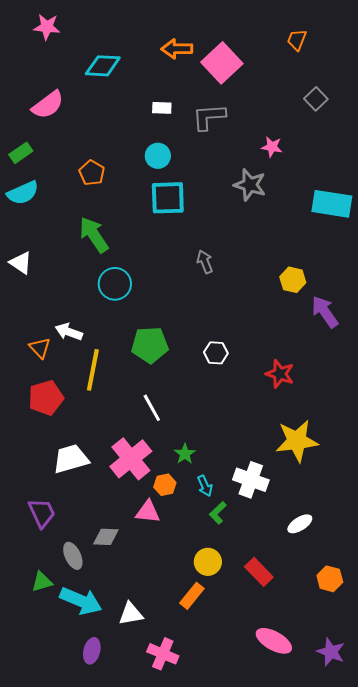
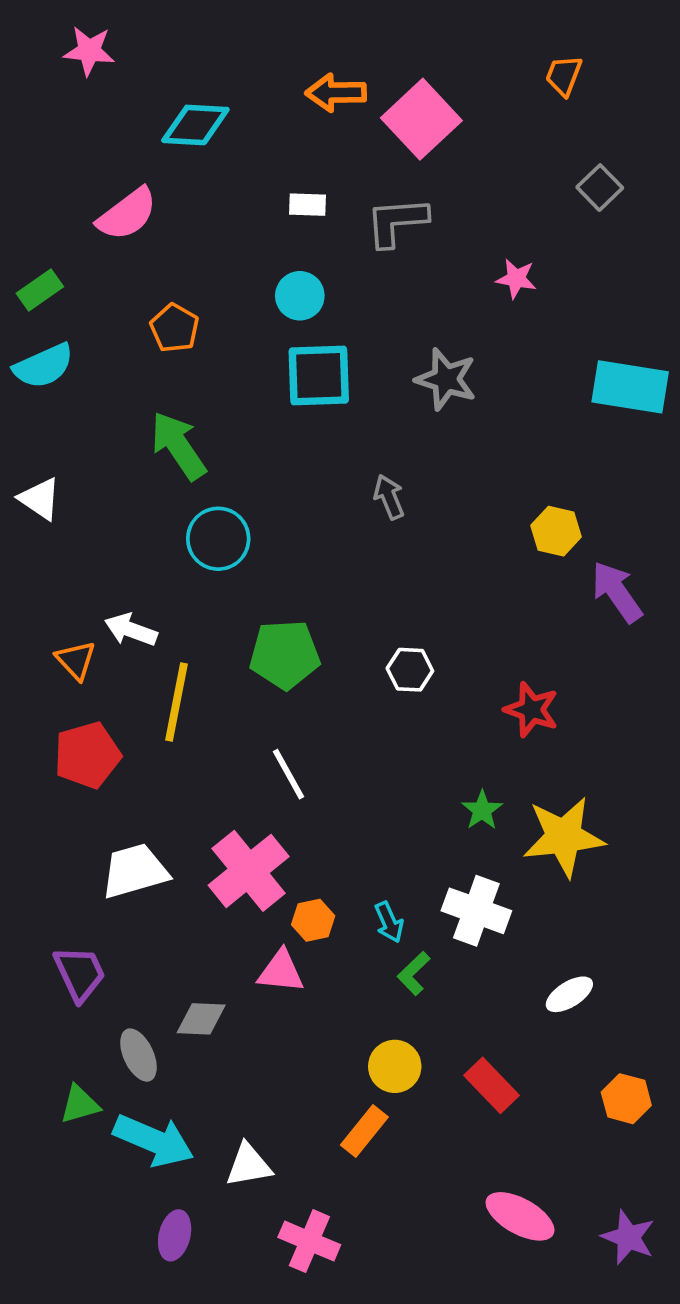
pink semicircle: (48, 105) -> (127, 214), moved
gray star: (250, 185) -> (446, 379), moved
green star: (185, 454) -> (482, 810), moved

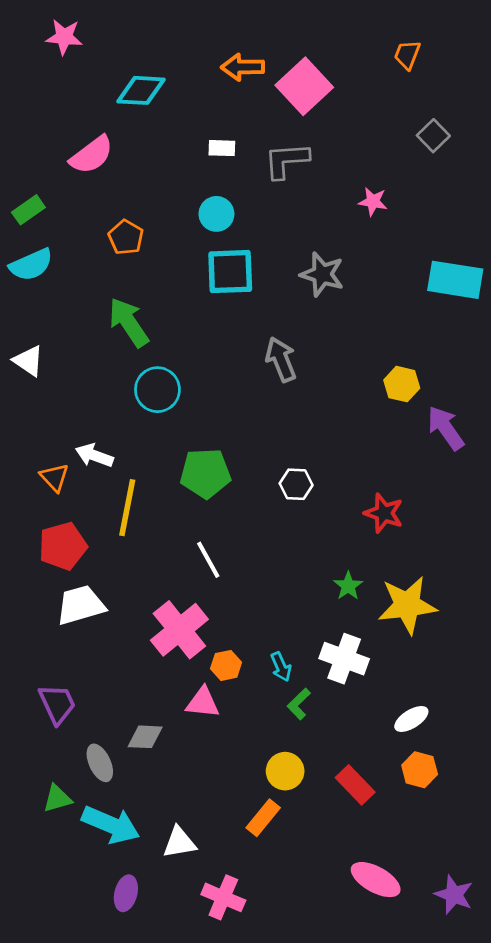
gray arrow: (389, 497) -> (281, 359), size x1.4
white trapezoid: (135, 871) -> (81, 605), moved
orange hexagon: (626, 1099) -> (420, 770), moved

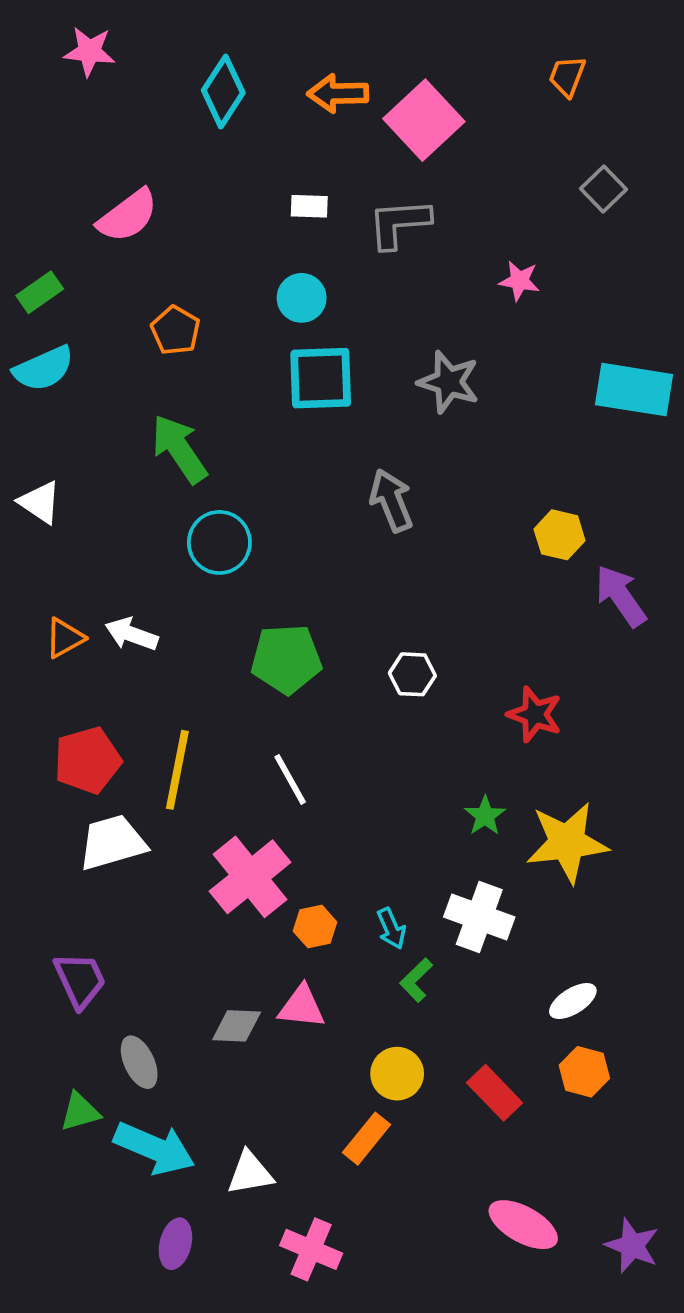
cyan diamond: (141, 90) -> (223, 92), moved, turned -60
orange triangle: (55, 477) -> (65, 638), moved, turned 44
yellow line: (127, 508) -> (177, 770), moved
pink triangle: (203, 703) -> (302, 1007), moved
gray diamond: (145, 737) -> (237, 1026), moved

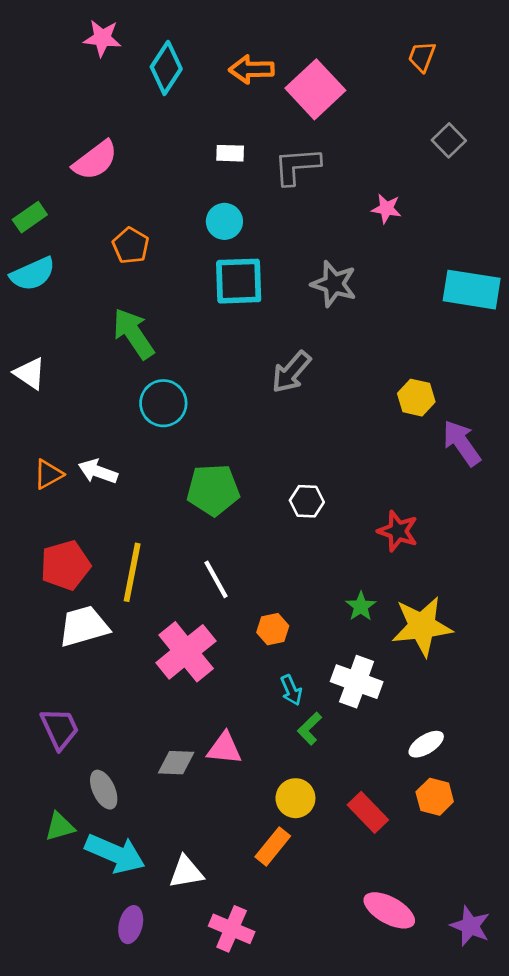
pink star: (89, 51) -> (102, 38), moved
gray arrow: (391, 500) -> (291, 372), turned -117
orange hexagon: (315, 927) -> (273, 629), moved

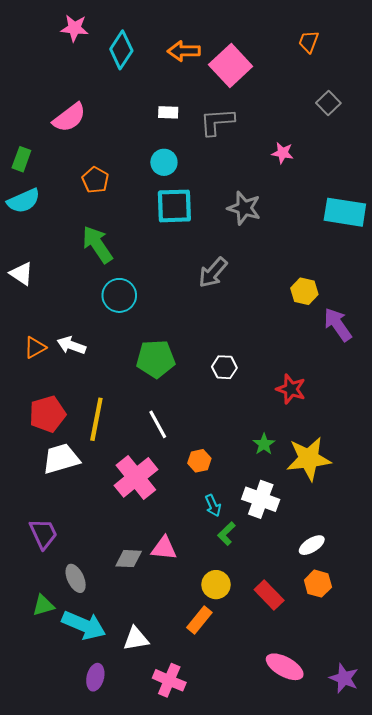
green rectangle: (30, 217) -> (21, 159), turned -35

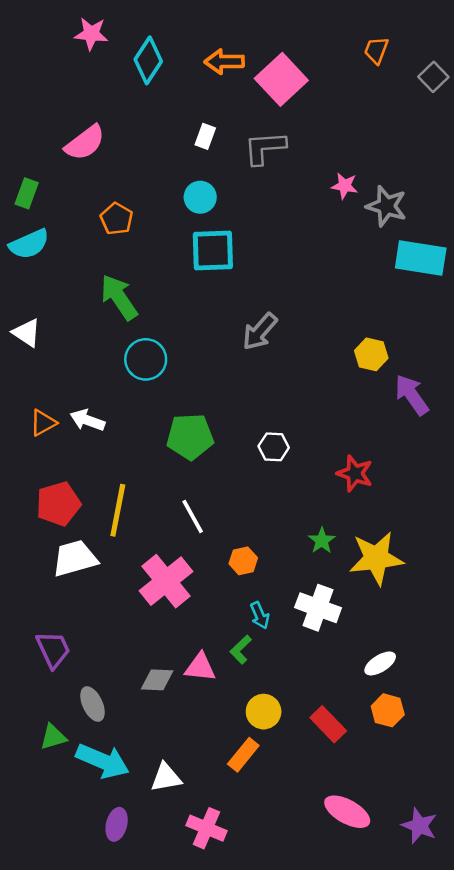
gray square: (328, 103) -> (433, 77), moved
white rectangle: (168, 112) -> (205, 136), turned -72
gray star: (244, 208) -> (386, 206), moved
green L-shape: (226, 534) -> (241, 650), moved

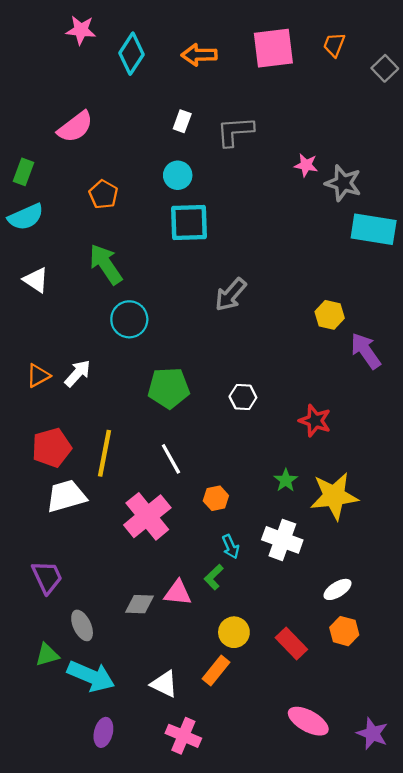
pink square: (281, 79) -> (273, 48), moved, turned 36
white triangle: (27, 333) -> (36, 280), moved
white arrow: (87, 420) -> (78, 373), turned 112
white triangle: (166, 777) -> (164, 684), moved, turned 36

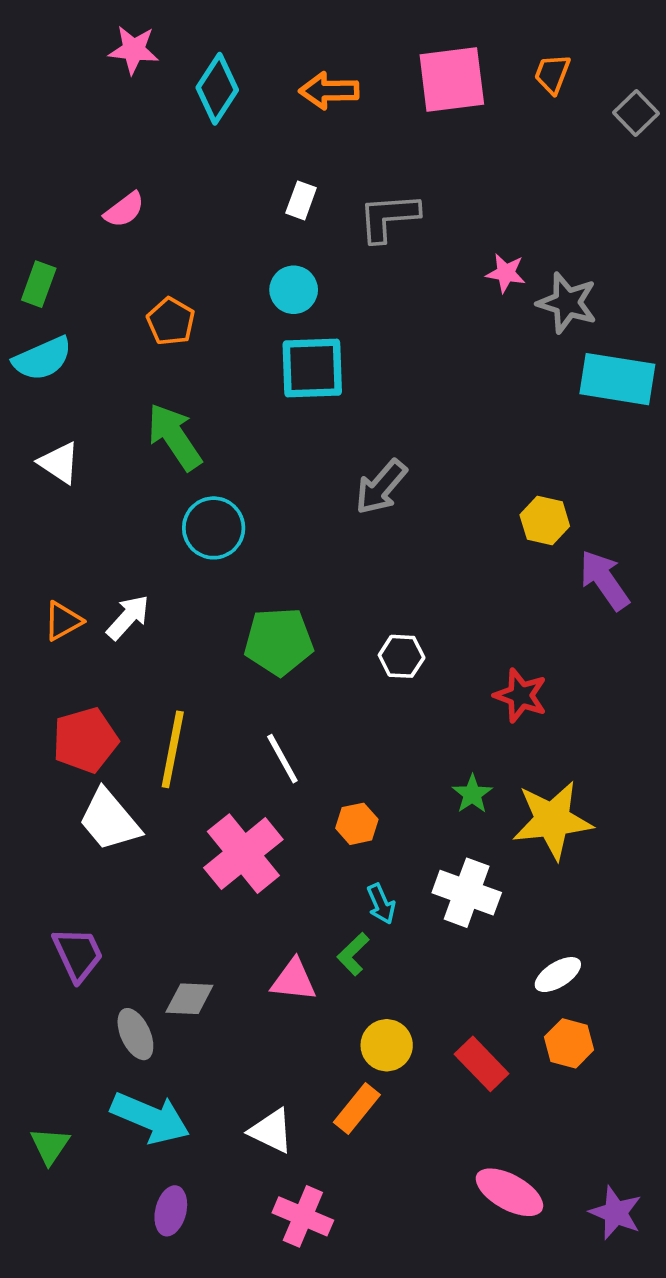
pink semicircle: (75, 127) -> (124, 210), size x0.7
white trapezoid: (66, 496) -> (109, 820), turned -114
gray diamond: (139, 604) -> (189, 999), moved
green triangle: (47, 655) -> (50, 1146), moved, turned -40

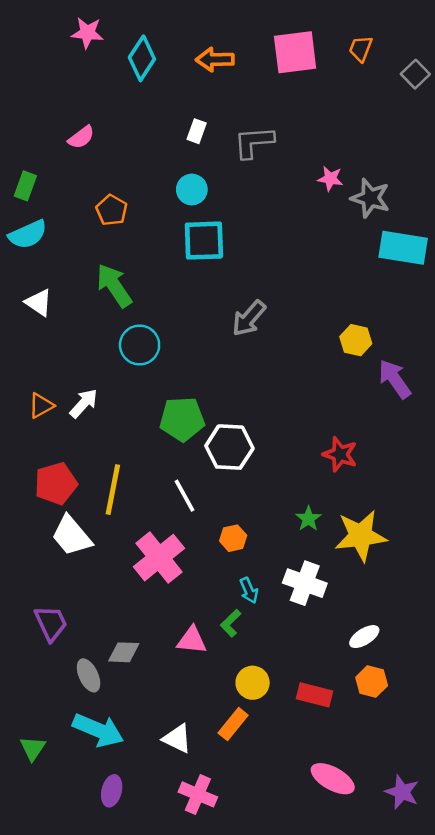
white hexagon: (402, 656) -> (229, 447), moved, size x1.6
red rectangle: (482, 1064) -> (314, 695), turned -32

